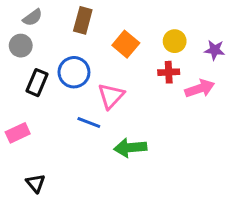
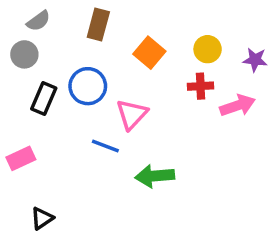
black triangle: (35, 183) -> (42, 218), turned 36

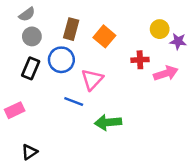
brown rectangle: (98, 25) -> (71, 29), moved
yellow circle: (208, 49) -> (160, 29), moved
gray circle: (24, 54) -> (32, 36), moved

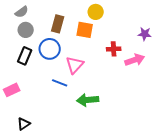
yellow circle: (160, 29) -> (96, 12), moved
orange square: (104, 36) -> (85, 30), turned -30

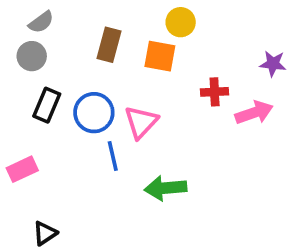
gray circle: (26, 30) -> (32, 56), moved
blue circle: (50, 49) -> (94, 113), moved
blue line: (60, 83) -> (113, 156), turned 56

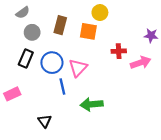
gray circle: (32, 56) -> (32, 32), moved
black triangle: (45, 233) -> (45, 121), moved, turned -32

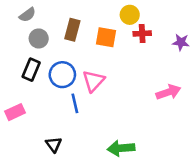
yellow circle: (100, 13) -> (130, 15), moved
red cross: (119, 51) -> (142, 34), moved
pink arrow: (141, 63) -> (168, 92), moved
green arrow: (92, 104) -> (121, 148), moved

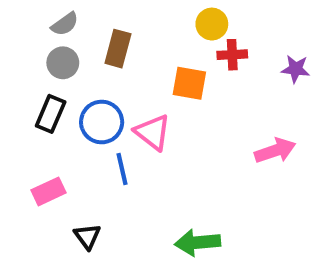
gray semicircle: (27, 15) -> (65, 24), moved
orange square: (106, 37) -> (189, 83), moved
pink triangle: (94, 81) -> (153, 132), turned -35
pink rectangle: (15, 112) -> (49, 191), moved

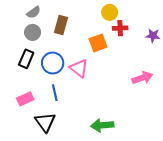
orange square: (189, 83) -> (98, 43), turned -30
blue line: (122, 169) -> (55, 93), moved
black triangle: (87, 236) -> (45, 122), size x1.5

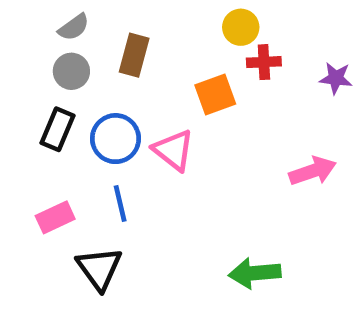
green arrow: (102, 125) -> (255, 273), moved

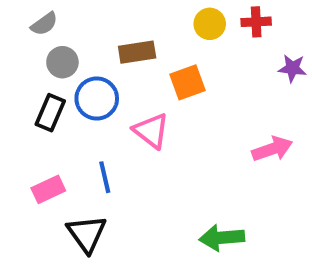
gray semicircle: (74, 27) -> (44, 24), moved
brown rectangle: (134, 55) -> (137, 52), moved, turned 66
red cross: (264, 62) -> (256, 22), moved
blue circle: (115, 139) -> (97, 99), moved

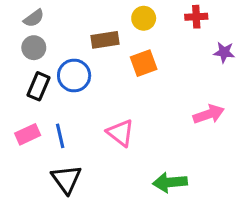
yellow circle: (210, 24) -> (144, 18), moved
gray circle: (62, 62) -> (34, 48), moved
pink triangle: (151, 131) -> (120, 133), moved
blue line: (105, 177) -> (60, 136), moved
pink rectangle: (48, 189) -> (28, 134), moved

